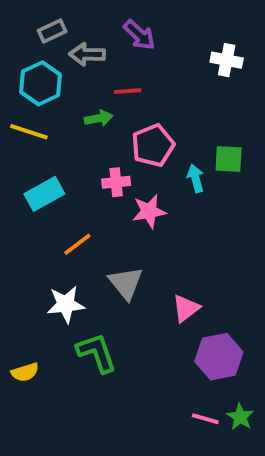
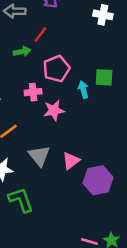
red line: (128, 91) -> (40, 34), turned -49
pink triangle: (186, 308) -> (71, 161), moved
purple hexagon: (219, 357) -> (98, 180), moved

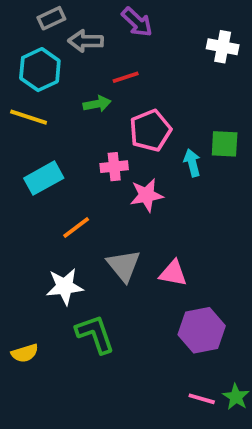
red line: (40, 34) -> (126, 77), turned 35
pink triangle: (71, 161) -> (173, 273), turned 48
purple hexagon: (98, 180) -> (202, 330), moved

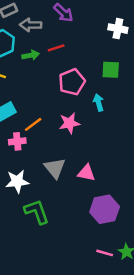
green arrow: (97, 104) -> (31, 55), moved
green square: (225, 144) -> (111, 70), moved
pink cross: (114, 167) -> (17, 141), moved
orange line: (76, 228) -> (33, 124), moved

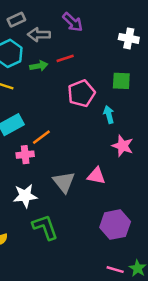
pink star: (69, 123) -> (123, 146), moved, turned 30
pink triangle: (86, 173) -> (96, 176), moved

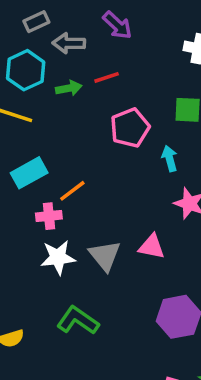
white star: (25, 196) -> (58, 257), moved
green L-shape: (45, 227) -> (78, 320), turned -36

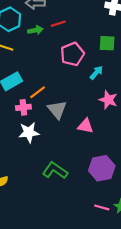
cyan arrow: (170, 158) -> (96, 73), turned 56
gray triangle: (105, 256) -> (57, 110), moved
green L-shape: (78, 320) -> (55, 170), moved

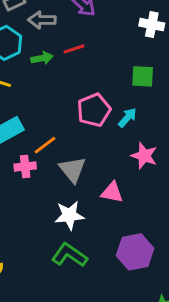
pink pentagon: (72, 54) -> (94, 110), moved
white star: (29, 132) -> (69, 215), moved

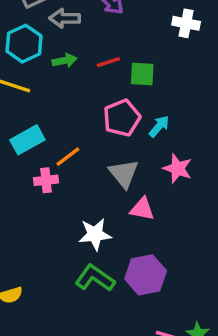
red line: (74, 49) -> (108, 62), moved
green square: (143, 76) -> (142, 74), moved
gray triangle: (72, 170) -> (124, 174), moved
purple hexagon: (135, 252) -> (146, 275), moved

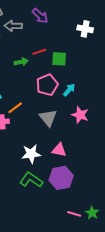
green arrow: (65, 60) -> (21, 62), moved
pink triangle: (142, 209) -> (59, 150), moved

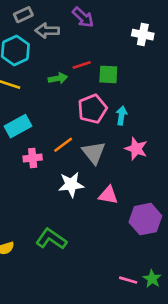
cyan arrow: (69, 90) -> (122, 116), turned -32
orange line: (15, 108) -> (63, 145), moved
white star: (31, 154) -> (71, 185), moved
purple hexagon: (61, 178) -> (145, 219), moved
green L-shape: (31, 180) -> (51, 239), moved

